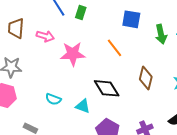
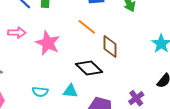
pink star: (73, 54) -> (48, 43), turned -30
brown diamond: (146, 78) -> (110, 47), moved

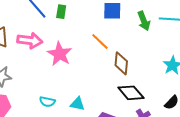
pink arrow: (17, 33) -> (30, 41), size x1.4
black diamond: (89, 68) -> (131, 93), moved

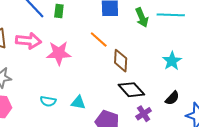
pink star: (60, 54) -> (59, 53), turned -30

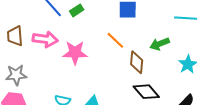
green rectangle: (59, 11) -> (77, 10), turned 48
green arrow: (142, 17) -> (160, 44), moved, turned 90

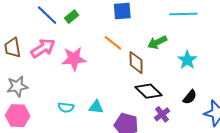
pink arrow: (45, 39) -> (43, 48), turned -35

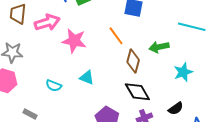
cyan triangle: (96, 107) -> (87, 78), moved

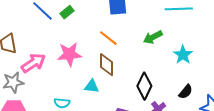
pink arrow: (47, 22) -> (33, 63), moved
brown diamond: (133, 61) -> (107, 65), moved
black diamond: (137, 92) -> (144, 86), turned 72

